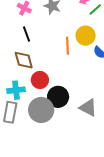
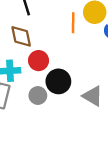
gray circle: (41, 110) -> (38, 95), size x0.6

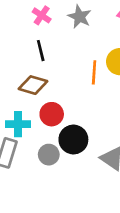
brown diamond: (21, 36) -> (33, 85), turned -65

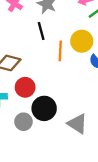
black line: (41, 51) -> (41, 31), moved

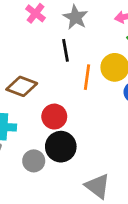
red circle: (25, 87) -> (54, 117), moved
gray triangle: (77, 124) -> (98, 186), moved

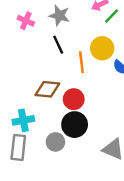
brown diamond: (22, 86) -> (47, 89), moved
red circle: (54, 117) -> (74, 99), moved

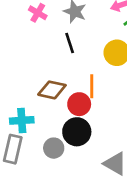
orange line: (81, 62) -> (92, 86), moved

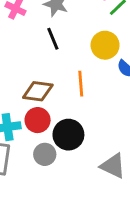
red circle: (79, 104) -> (38, 120), moved

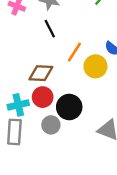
yellow circle: (105, 45) -> (95, 66), moved
orange line: (81, 84) -> (74, 52), moved, turned 42

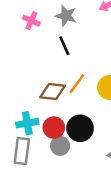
orange line: (74, 52) -> (77, 84), moved
red circle: (43, 97) -> (54, 128), moved

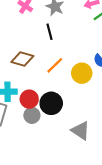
brown diamond: (53, 91) -> (22, 59), moved

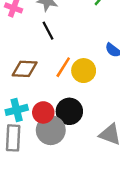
yellow circle: (82, 73) -> (84, 71), moved
gray circle: (32, 115) -> (51, 130), size x1.5

